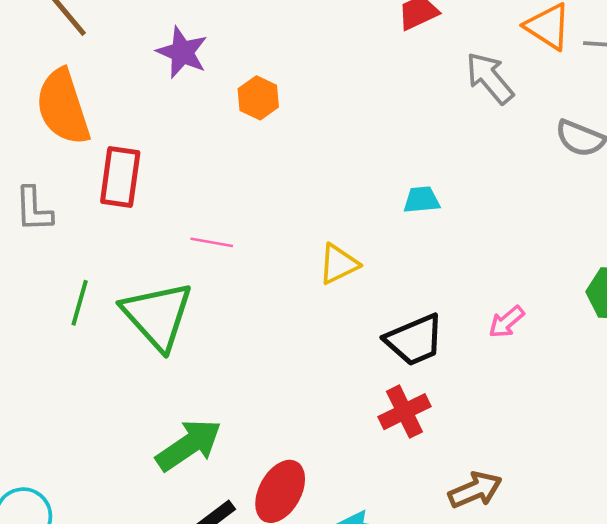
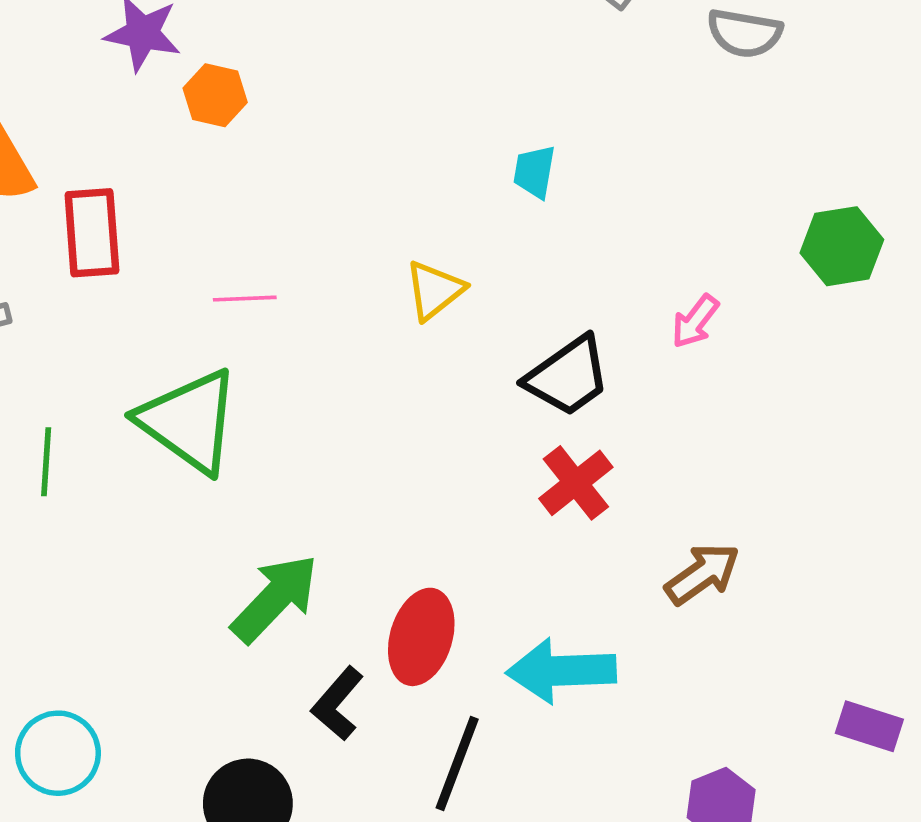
orange hexagon: (258, 98) -> (215, 95), moved
cyan trapezoid: (421, 200) -> (534, 172), turned -63
green line: (80, 303) -> (46, 462), moved

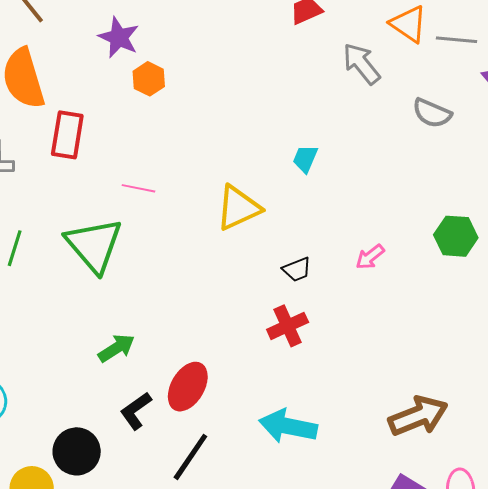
yellow triangle: (435, 290) -> (238, 208), size x1.4
black trapezoid: (568, 376) -> (297, 269), size x0.6
brown arrow: (702, 574) -> (418, 416), moved, size x1.4
green arrow: (275, 598) -> (116, 348), size x0.7
cyan arrow: (561, 671) -> (288, 426), moved

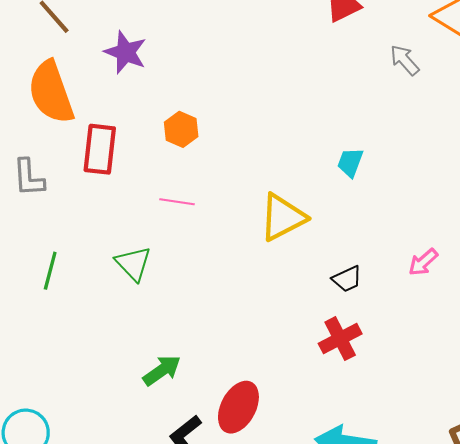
purple star: (119, 37) -> (126, 52), moved
gray arrow: (361, 64) -> (405, 60), size x0.7
orange hexagon: (149, 79) -> (181, 129), moved
green triangle: (94, 245) -> (133, 264), size x0.6

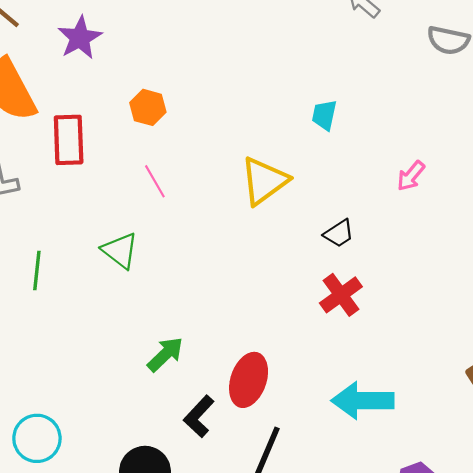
purple star: (126, 52) -> (80, 38), turned 30
pink line: (177, 202) -> (155, 181), turned 60
pink arrow: (423, 262) -> (411, 176), moved

